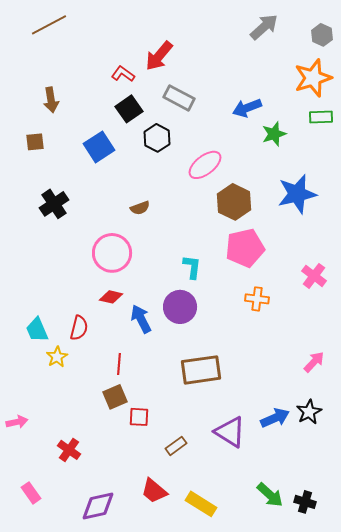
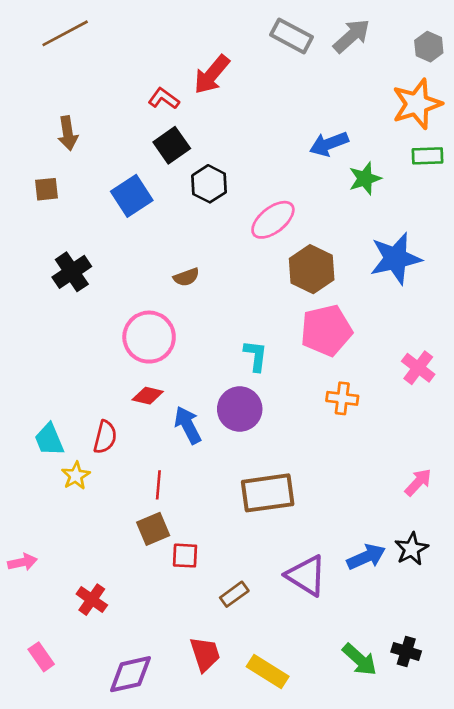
gray rectangle: (179, 98) -> (292, 36), moved
red trapezoid: (154, 491) -> (205, 654), turned -148
black cross: (305, 502) -> (406, 651), moved

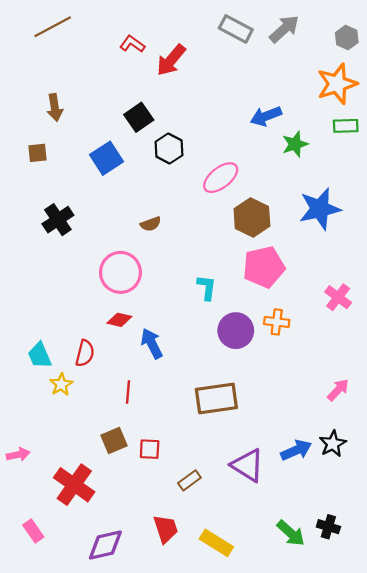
red L-shape: (164, 99) -> (132, 44), moved
purple circle: (240, 409) -> (236, 331), moved
brown square: (153, 529) -> (114, 440), moved
red cross: (92, 600) -> (74, 485), size x1.6

